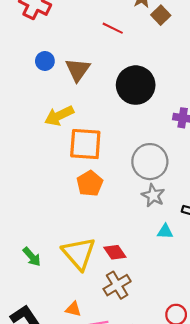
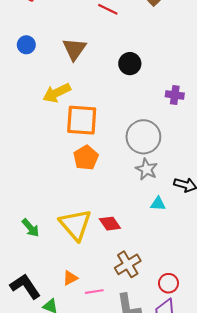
blue circle: (45, 61) -> (26, 45), moved
black circle: (136, 85) -> (130, 64), size x0.6
brown cross: (117, 285) -> (128, 264), moved
orange triangle: (73, 309) -> (70, 278), turned -42

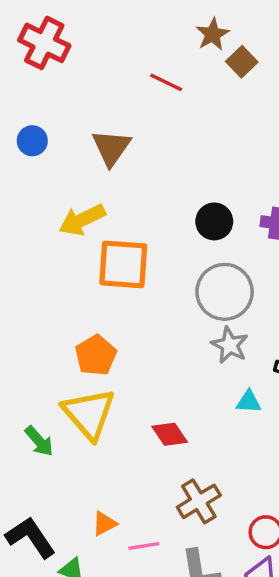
black circle: (130, 64) -> (214, 221), moved
orange pentagon: (86, 158) -> (96, 355), moved
yellow triangle: (75, 225) -> (89, 414), moved

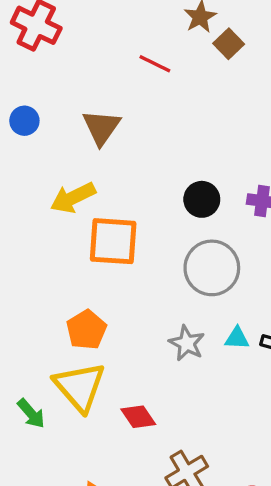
gray star: (230, 345) -> (187, 343), moved
cyan triangle: (249, 402) -> (237, 338), moved
red diamond: (170, 434) -> (138, 417), moved

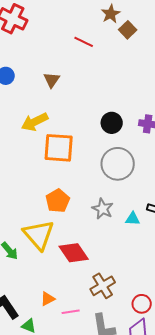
brown triangle: (101, 127) -> (52, 80), size x0.7
orange pentagon: (86, 330) -> (58, 201), moved
cyan triangle: (237, 338) -> (133, 219), moved
red diamond: (138, 417) -> (74, 253), size x1.4

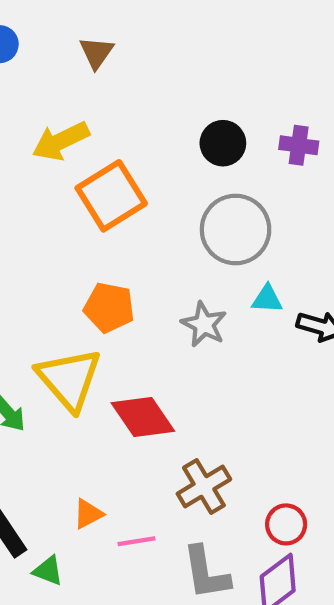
orange square: (59, 148) -> (111, 196), turned -36
orange pentagon: (58, 201) -> (109, 307), turned -30
cyan triangle: (133, 219) -> (267, 299), moved

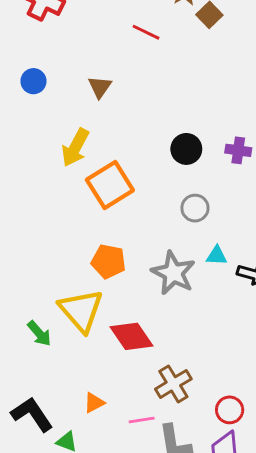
yellow arrow: (61, 141) -> (75, 147), turned -36
gray circle: (236, 230) -> (195, 208), size x0.6
gray star: (204, 324) -> (173, 273), size x1.4
pink line: (137, 541) -> (142, 420), moved

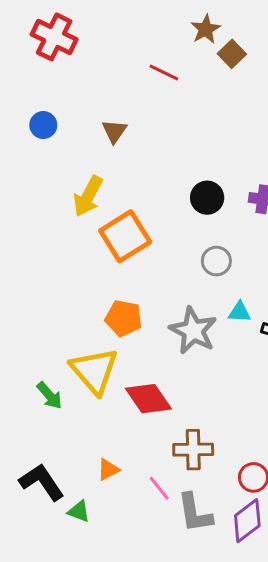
brown cross: (173, 384) -> (193, 450), turned 30
pink line: (142, 420) -> (159, 488), turned 60

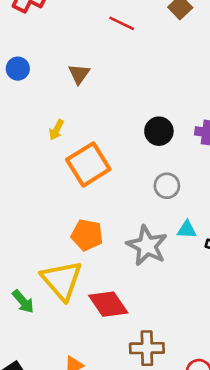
yellow arrow: (88, 196) -> (56, 130), size x0.6

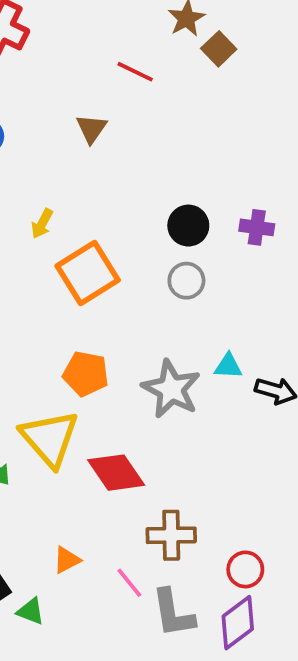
brown triangle: (79, 74) -> (91, 129), moved
gray circle: (167, 186) -> (186, 281), moved

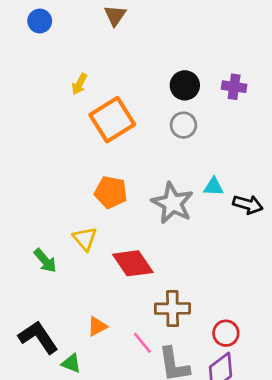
yellow triangle: (50, 438) -> (85, 239), size x0.6

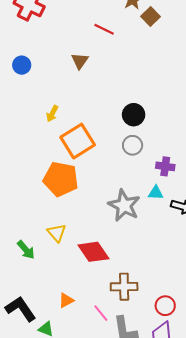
purple cross: (234, 87) -> (165, 166), moved
orange pentagon: (111, 192) -> (61, 179), moved, size x1.4

